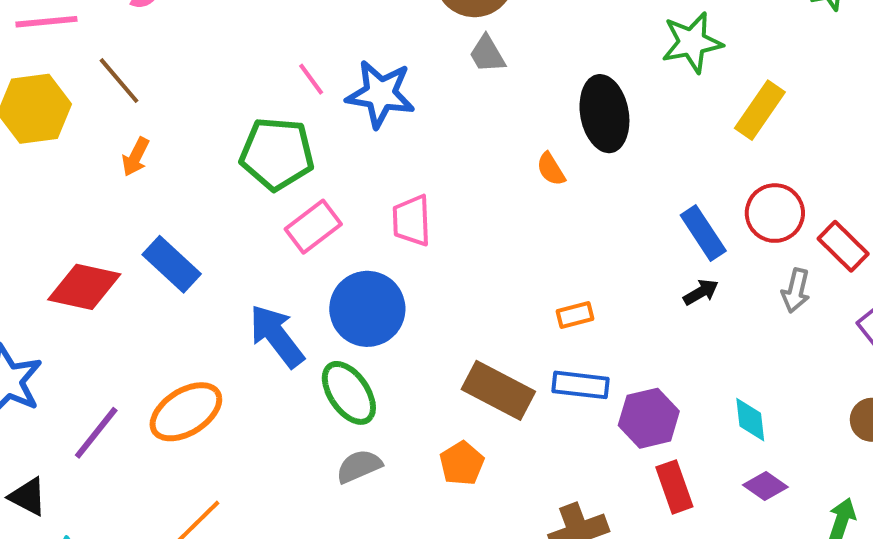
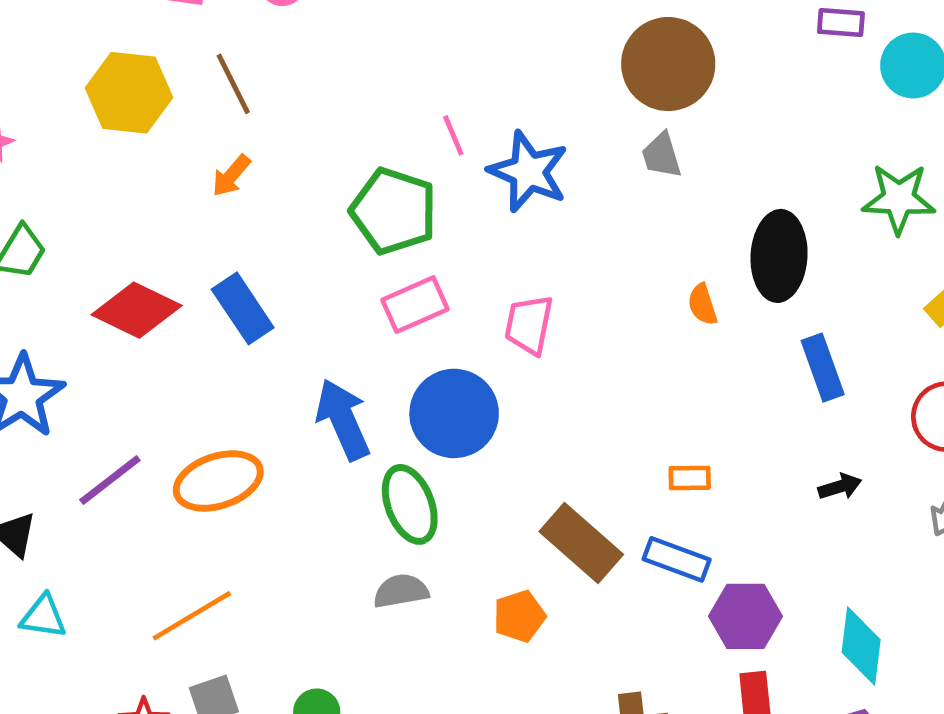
blue rectangle: (703, 233) -> (823, 368), moved
cyan diamond: (750, 420) -> (861, 646), size x1.4

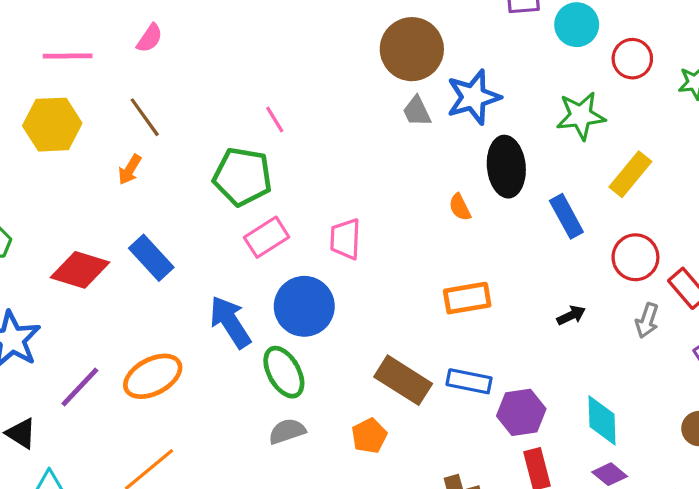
brown line: (233, 84) -> (145, 117), moved
blue star: (528, 172) -> (473, 97), moved, turned -30
blue rectangle: (823, 368) -> (566, 216), moved
orange rectangle: (690, 478) -> (467, 298), moved, size x1.6

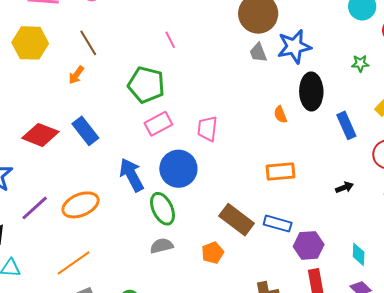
green star: (581, 116) -> (360, 63), size x0.6
pink line: (275, 119) -> (170, 40), moved
cyan diamond: (602, 420) -> (359, 254), size x0.7

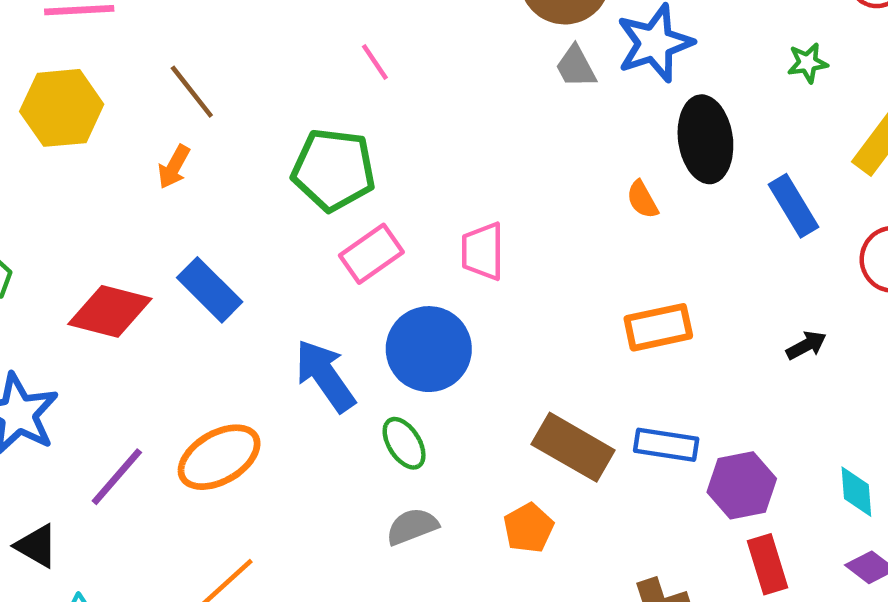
green ellipse: (163, 209) -> (404, 443), size x0.7

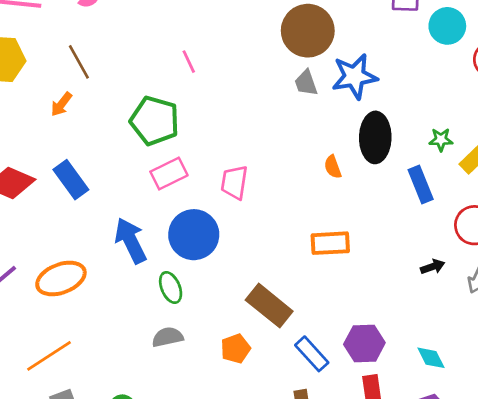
green star: (808, 63) -> (441, 140), moved
black arrow: (806, 345) -> (433, 267), moved
blue rectangle: (666, 445) -> (312, 354), moved, turned 30
cyan diamond: (856, 492) -> (431, 358), turned -32

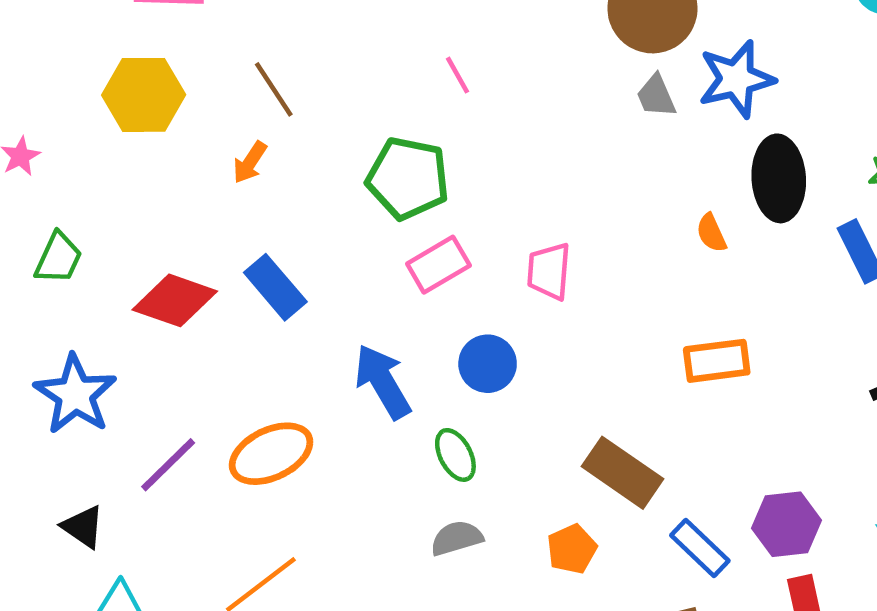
blue circle: (194, 235) -> (488, 364), size x0.7

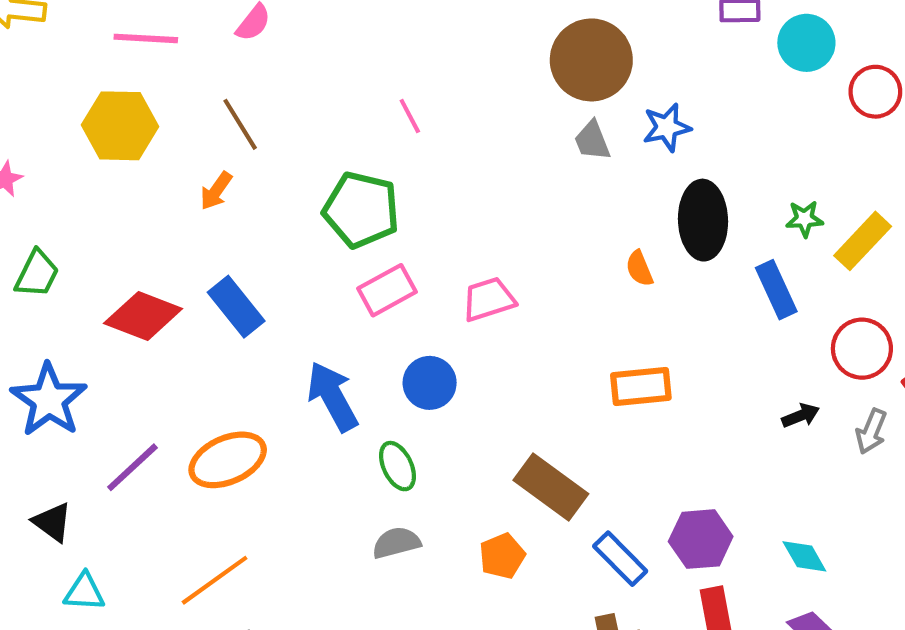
blue star: (736, 79) -> (667, 127), size x0.7
pink trapezoid: (549, 271) -> (489, 299), turned 66

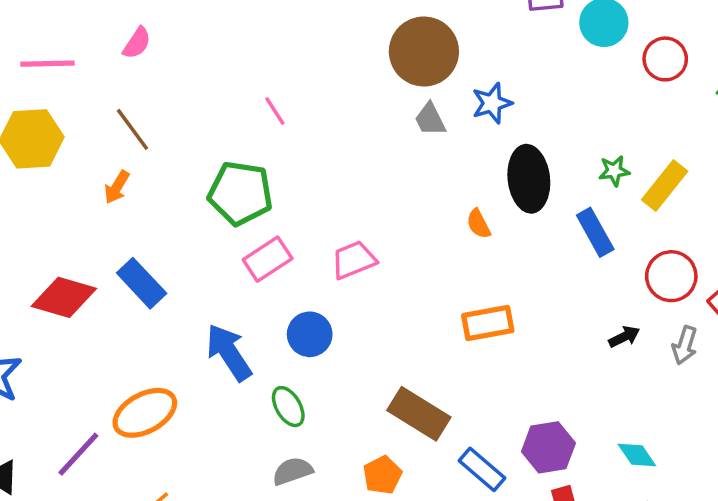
purple line: (132, 467) -> (78, 454), moved

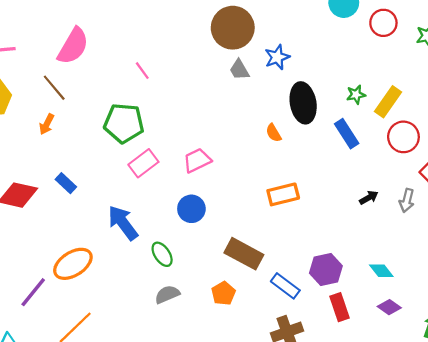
pink semicircle: (137, 43) -> (73, 46), moved, size x1.8
red circle: (671, 276) -> (403, 137), moved
blue rectangle: (142, 283) -> (66, 183), size x0.7
blue circle: (310, 334) -> (191, 209), moved

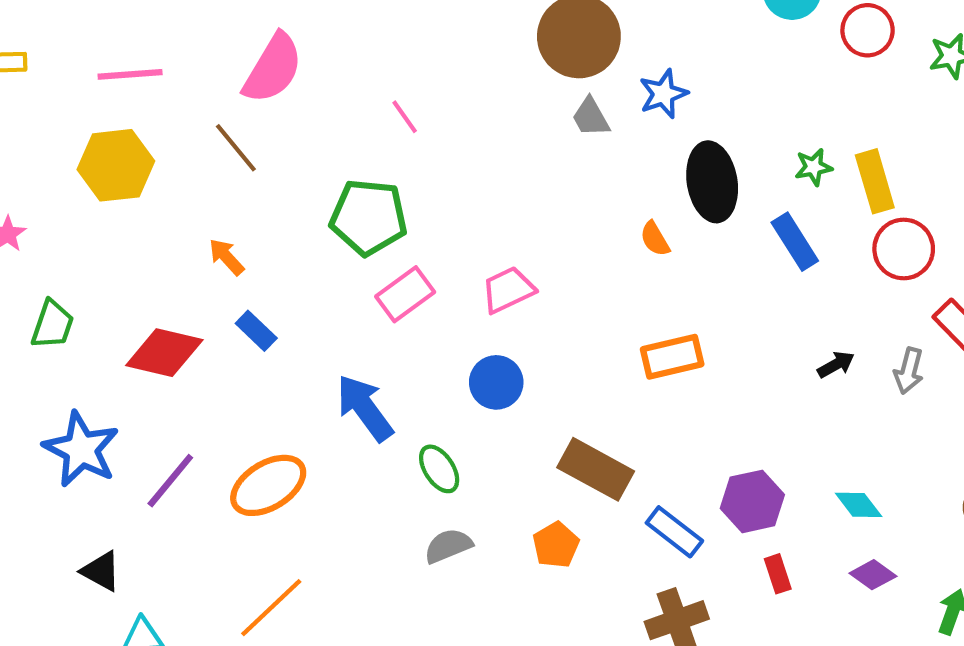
yellow rectangle: (388, 102) -> (875, 181), turned -52
orange arrow: (47, 124) -> (226, 257), moved, turned 110
purple line: (33, 292) -> (170, 481), moved
red rectangle: (340, 307) -> (778, 574), size x0.7

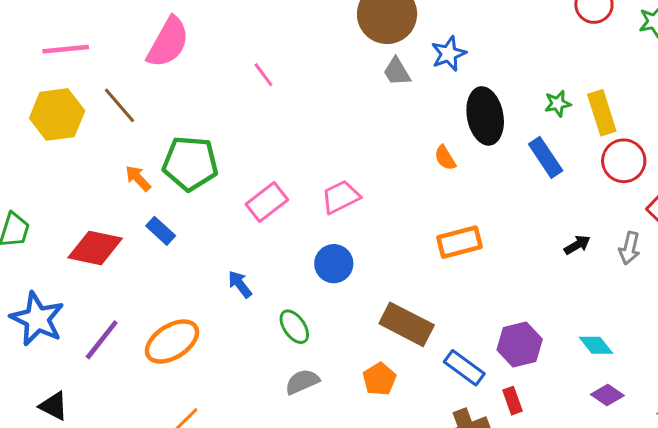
brown line: (236, 148) -> (119, 105), moved
green pentagon: (369, 217) -> (190, 163), moved
blue arrow: (365, 408) -> (240, 284), size x0.6
red rectangle: (778, 574) -> (512, 401), moved

